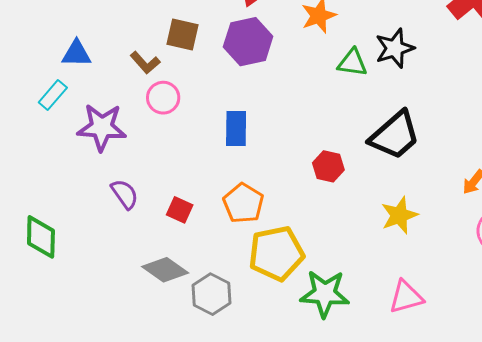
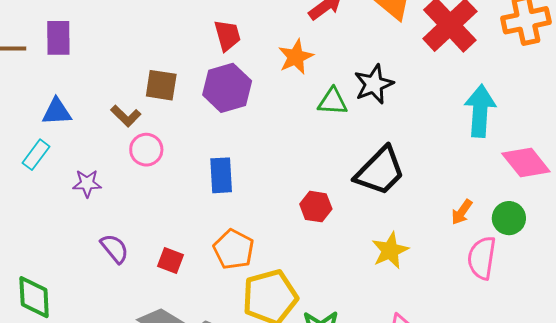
purple star: (102, 127) -> (87, 183), size x0.6

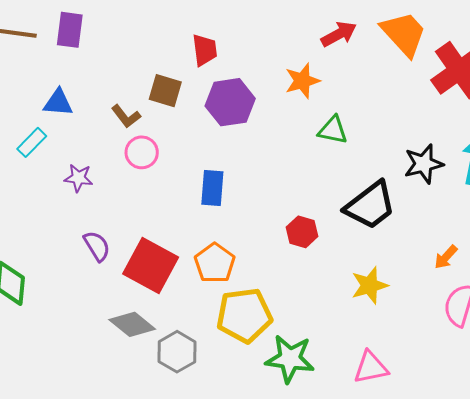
red trapezoid: (227, 35) -> (205, 50), moved
black star: (374, 84) -> (424, 164), moved
red square: (171, 260) -> (151, 265), size x2.0

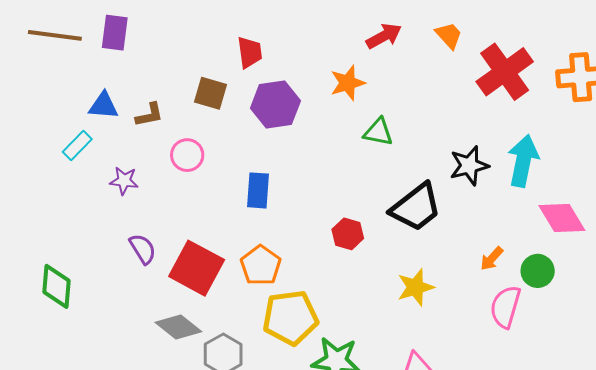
orange trapezoid: (404, 34) -> (449, 35), size x0.6
brown L-shape: (126, 116) -> (149, 115), moved, turned -64

